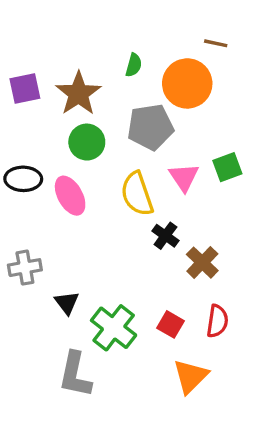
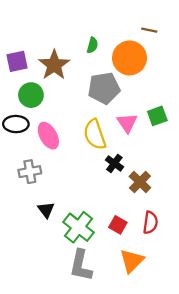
green circle: (87, 142) -> (31, 95), moved
gray cross: (25, 268) -> (30, 172), moved
gray L-shape: (75, 375) -> (81, 265), moved

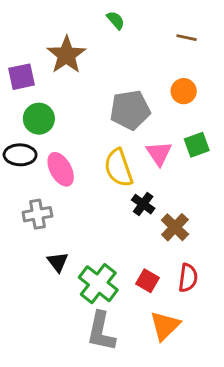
green semicircle: (92, 45) -> (116, 20), moved, turned -56
orange circle: (129, 58) -> (184, 91), moved, size x0.6
brown star: (54, 65) -> (66, 55), moved

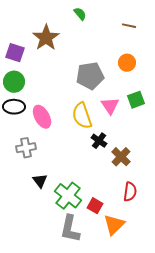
purple square: (22, 77) -> (15, 53), turned 30
green circle: (39, 119) -> (14, 82), moved
red square: (147, 281) -> (95, 206), moved

